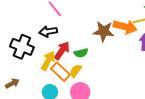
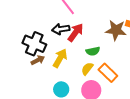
red arrow: (62, 51) -> (76, 32), moved
orange rectangle: (60, 72) -> (108, 73), moved
brown arrow: (12, 83) -> (38, 60), moved

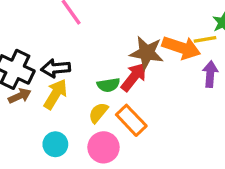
black arrow: (61, 29) -> (56, 68), moved
red arrow: (76, 32) -> (134, 77), moved

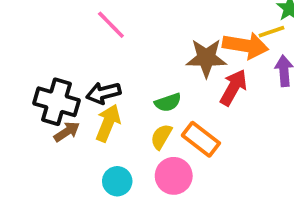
red arrow: (134, 77) -> (233, 87), moved

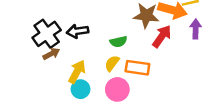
black cross: (56, 102) -> (47, 34), turned 32
yellow arrow: (108, 123) -> (77, 72), moved
orange rectangle: (201, 139) -> (137, 68), turned -35

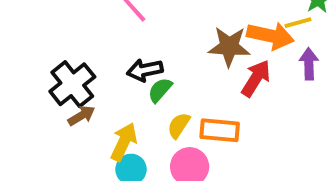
black arrow: (77, 31) -> (145, 70), moved
green semicircle: (118, 42) -> (160, 90), moved, turned 147

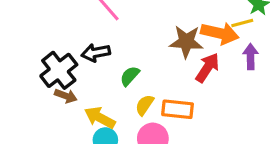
black arrow: (145, 70) -> (96, 53), moved
brown arrow: (81, 116) -> (66, 96), turned 50
yellow arrow: (124, 142) -> (100, 118), turned -88

